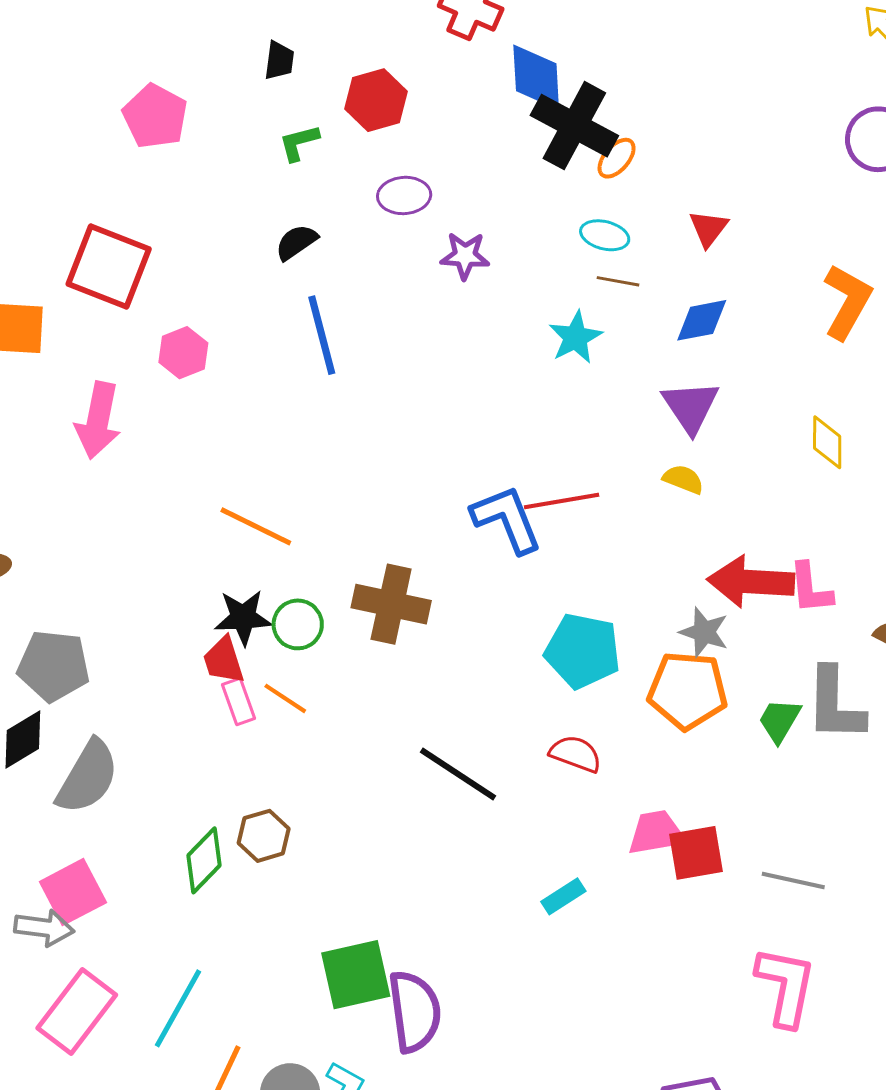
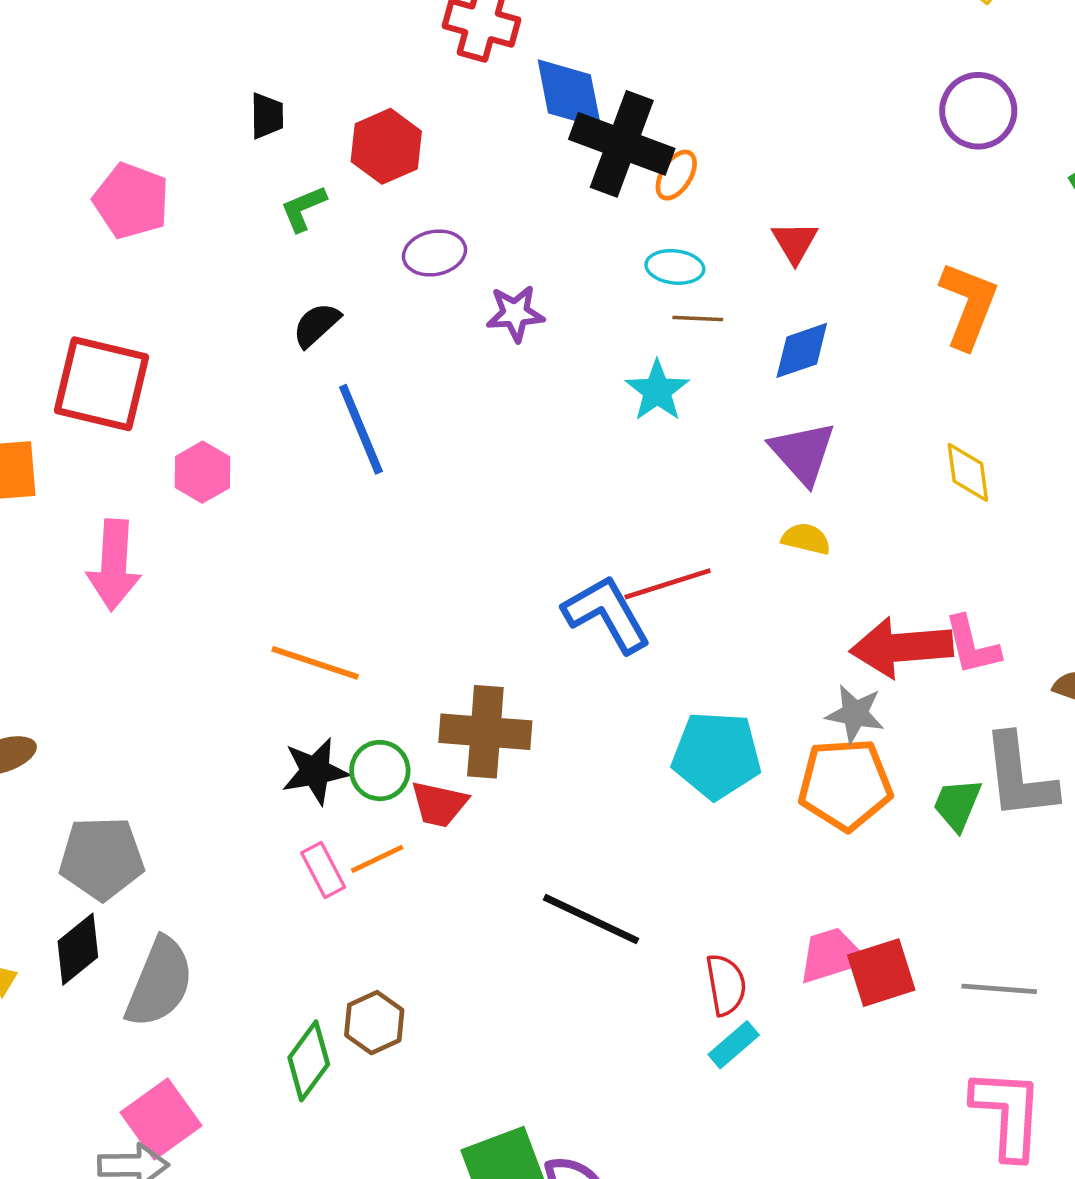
red trapezoid: (224, 660) -> (439, 804), moved, turned -52
orange line: (285, 698) -> (377, 859), turned -51
red semicircle: (576, 754) -> (726, 985), moved, turned 68

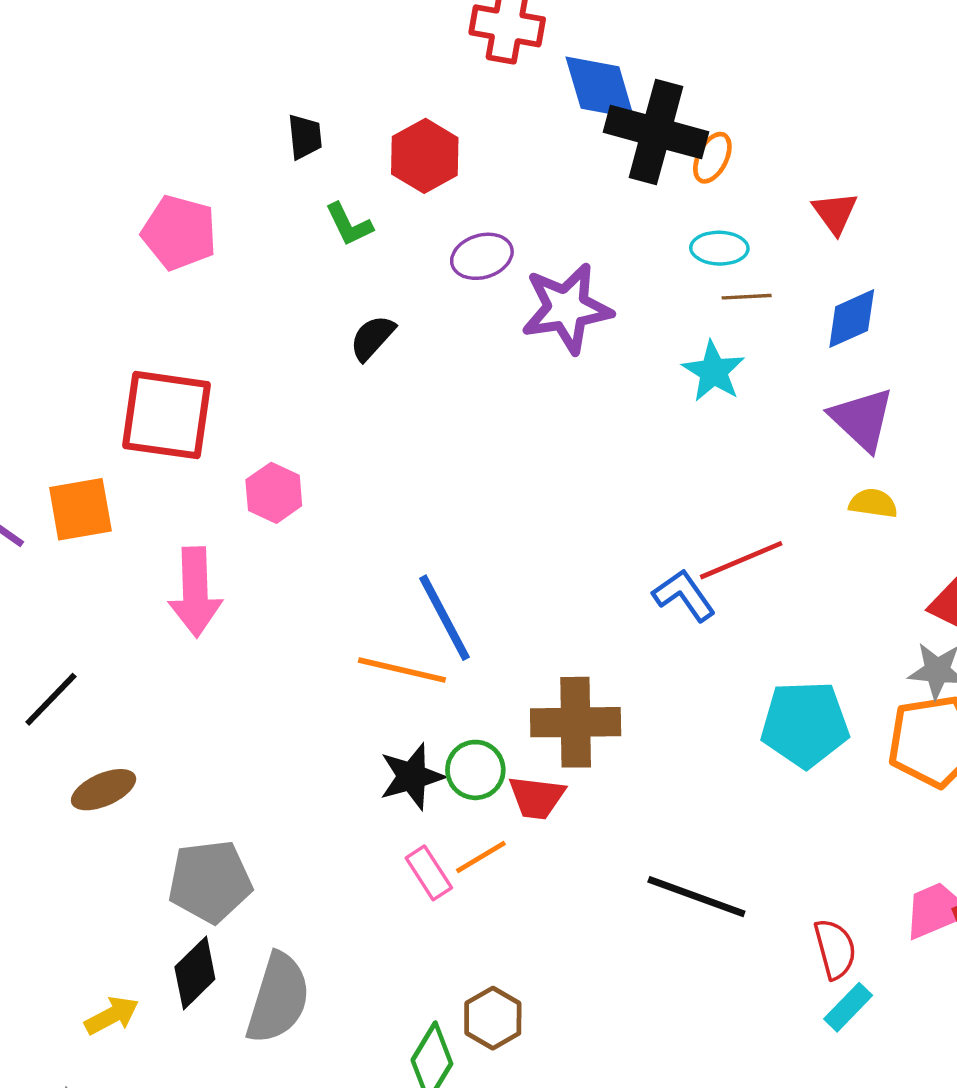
green L-shape: (303, 208) -> (349, 224), turned -88
purple star: (515, 313) -> (567, 308), size x1.6
blue line: (361, 429) -> (444, 618), moved
blue L-shape: (607, 614) -> (684, 595), size x0.7

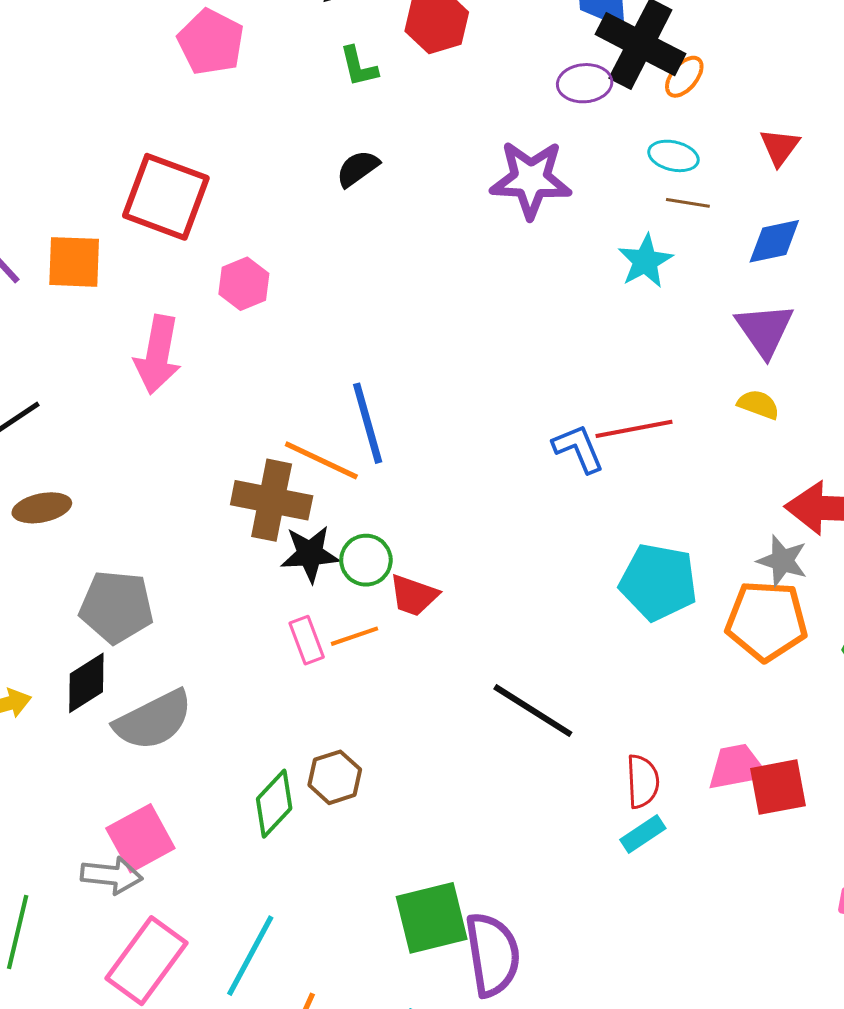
purple ellipse: (482, 256) -> (585, 83), moved
brown cross: (576, 722) -> (272, 500), moved
gray semicircle: (278, 998) -> (153, 720), turned 34

